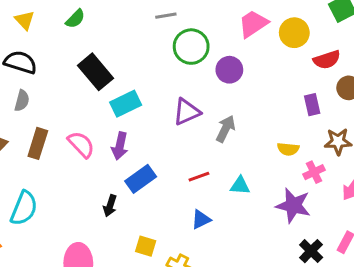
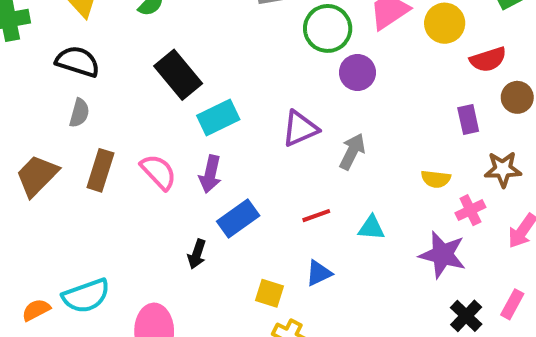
green circle: (191, 47) -> (328, 28), moved
cyan semicircle: (24, 208) -> (86, 296), moved, turned 48
yellow square: (146, 246) -> (269, 293), moved

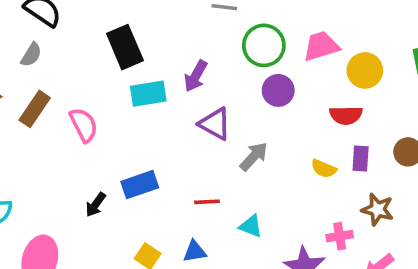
red semicircle: (488, 59) -> (346, 115), moved
purple triangle: (300, 129) -> (215, 124), turned 36
purple arrow: (210, 174) -> (196, 76), moved
yellow semicircle: (436, 179) -> (324, 169), moved

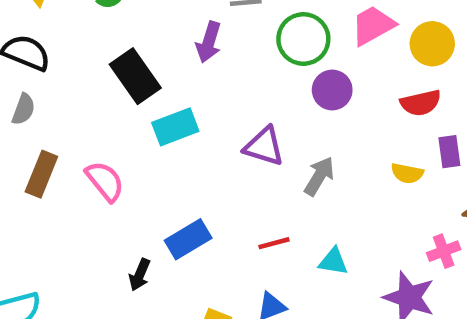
purple arrow: (196, 76) -> (209, 42), moved

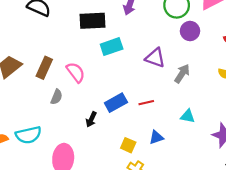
black rectangle: (135, 76) -> (93, 21), turned -60
gray semicircle: (23, 109) -> (57, 97), moved
red line: (274, 243) -> (146, 103), moved

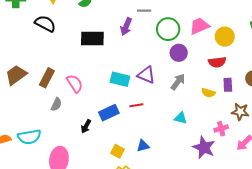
cyan rectangle: (112, 47) -> (120, 79), moved, turned 30
gray arrow: (182, 74) -> (178, 82), moved
red line: (146, 103) -> (136, 105), moved
cyan triangle: (188, 116) -> (181, 118), moved

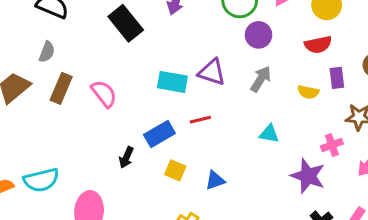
black rectangle: (92, 38) -> (126, 23), turned 55
gray semicircle: (56, 104) -> (47, 52), moved
yellow square: (118, 151) -> (175, 170), moved

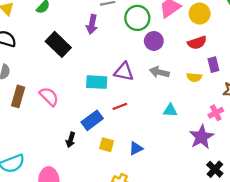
gray arrow: (261, 79) -> (159, 72), turned -102
purple star: (308, 176) -> (201, 137), turned 30

